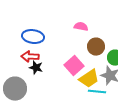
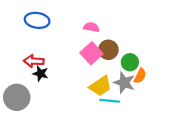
blue ellipse: (33, 37) -> (37, 20), moved
pink square: (74, 66) -> (91, 53), moved

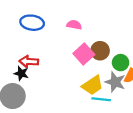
pink semicircle: (91, 27) -> (74, 25), moved
black star: (40, 74) -> (21, 73), moved

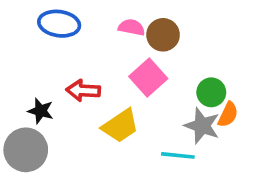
brown circle: (100, 51) -> (163, 35), moved
red arrow: (29, 62) -> (83, 90), moved
yellow trapezoid: (92, 85) -> (120, 126), moved

